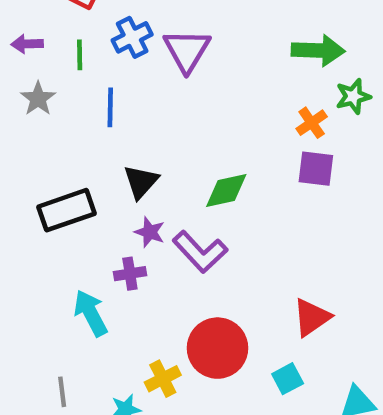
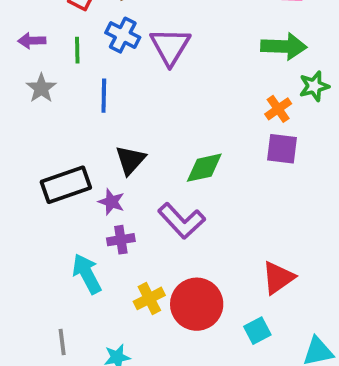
blue cross: (132, 37) -> (123, 35), turned -36
purple star: (150, 232) -> (111, 202), moved
yellow cross: (163, 379) -> (149, 298), moved

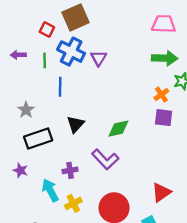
blue cross: (123, 35) -> (71, 52), size x1.4
purple triangle: (170, 46) -> (99, 58), size x0.7
gray star: (41, 88) -> (26, 110), moved
purple star: (111, 202) -> (20, 170), moved
yellow cross: (149, 298) -> (73, 203), moved

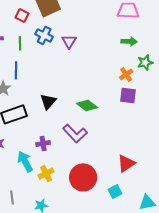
blue cross: (71, 52) -> (44, 35), size x0.7
green arrow: (165, 58) -> (129, 41), size x0.7
blue line: (60, 87) -> (16, 70), moved
green diamond: (118, 129) -> (87, 105), turned 50

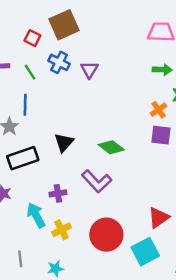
green line: (20, 43) -> (30, 72), turned -32
cyan square: (115, 191) -> (145, 252), size x1.6

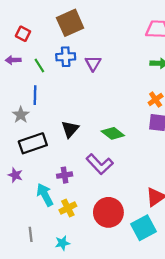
red square: (32, 38) -> (23, 34), moved
blue cross: (59, 62) -> (66, 57), turned -30

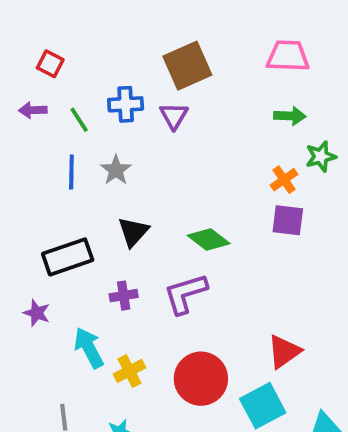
brown square: (70, 23) -> (187, 66), moved
gray star: (21, 115) -> (116, 170), moved
purple L-shape: (100, 164) -> (185, 294), turned 116
purple cross: (65, 175) -> (124, 296), moved

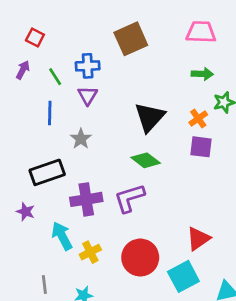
purple arrow: (33, 110) -> (23, 70), turned 120
purple triangle: (174, 116) -> (88, 96), moved
gray star: (116, 170) -> (81, 139), moved
black triangle: (133, 232) -> (150, 117), moved, size x1.4
purple cross: (124, 296) -> (86, 199), size x1.6

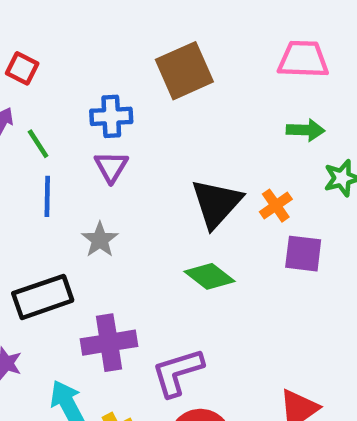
green line: (55, 77) -> (38, 144), moved
orange cross: (198, 118) -> (276, 206), moved
purple L-shape: (129, 198) -> (178, 372), moved

